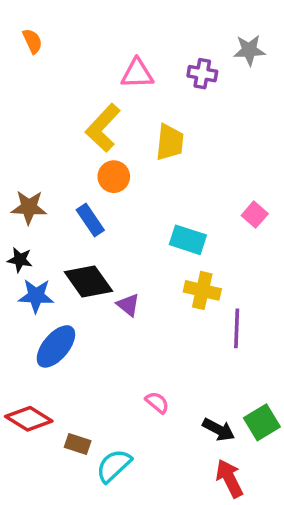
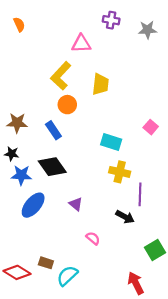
purple cross: (202, 74) -> (111, 20), moved
purple triangle: (128, 305) -> (76, 204), moved
red diamond: (29, 419) -> (17, 272), moved
black arrow: (219, 430) -> (125, 217), moved

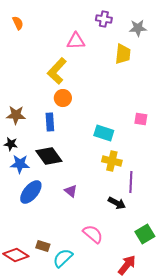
yellow trapezoid: (100, 84) -> (123, 54), moved
pink square: (151, 127) -> (141, 119), turned -32
blue rectangle: (53, 130) -> (50, 122), turned 30
pink semicircle: (93, 238) -> (93, 234), moved, size x1.5
red arrow: (136, 283) -> (127, 265), turned 65

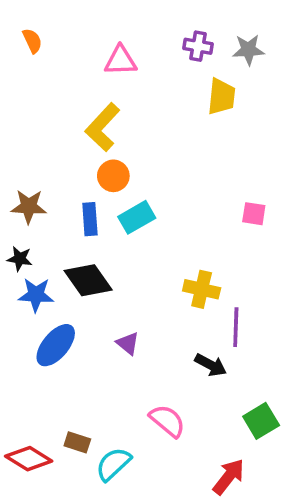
purple cross: (104, 19) -> (198, 46), moved
pink triangle: (76, 41) -> (121, 61), moved
cyan rectangle: (104, 133) -> (137, 217), moved, turned -48

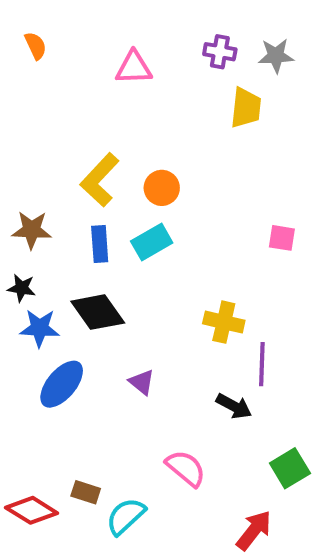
yellow L-shape: (103, 127) -> (100, 180), moved
orange circle: (113, 176) -> (162, 188), moved

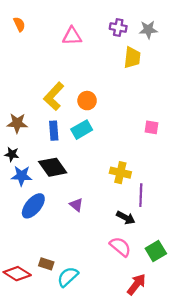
pink semicircle: (186, 468) -> (120, 247), moved

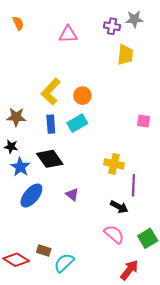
gray star: (148, 30) -> (134, 19), moved
blue star: (21, 176) -> (20, 167), turned 30

